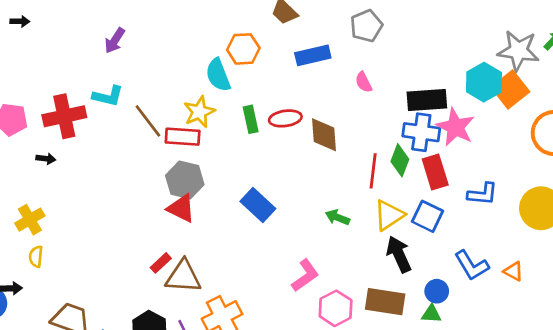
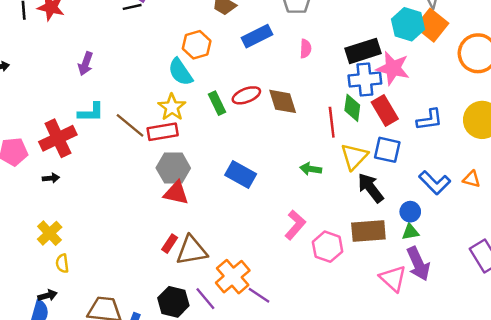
pink semicircle: (364, 82) -> (306, 49), turned -138

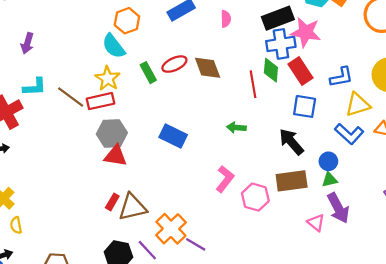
yellow triangle: (354, 157) -> (358, 105), moved, turned 32
pink triangle: (393, 278) -> (316, 223), size x0.7

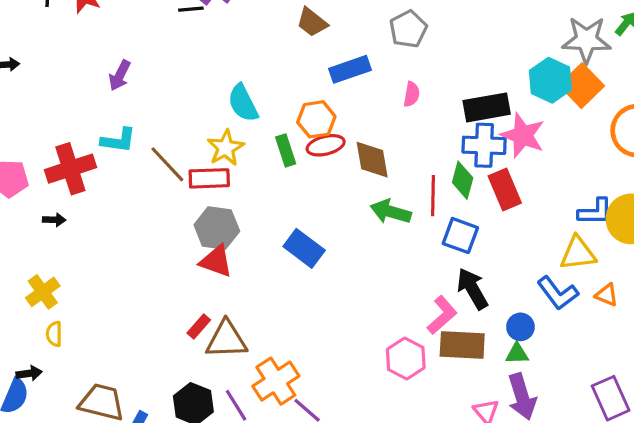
orange hexagon: (127, 21) -> (316, 119), moved
blue L-shape: (341, 77) -> (595, 212), moved
blue square: (305, 106) -> (460, 236), moved
green arrow: (236, 128) -> (391, 212), moved, size x1.4
pink L-shape: (225, 179) -> (442, 315), moved

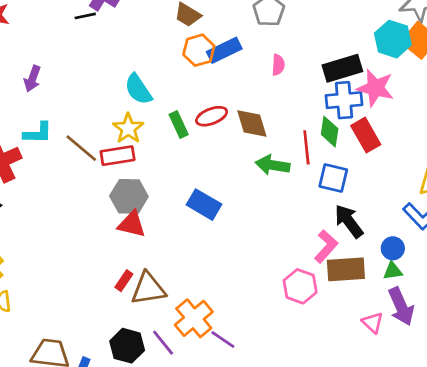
orange hexagon: (316, 119) -> (199, 50), moved

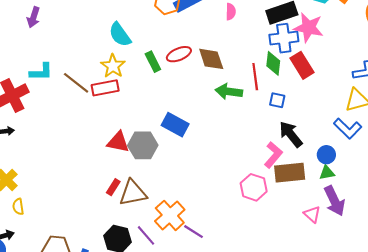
purple arrow: (32, 79) -> (33, 17), moved
blue square: (333, 178) -> (277, 100), size x0.7
gray hexagon: (129, 196) -> (143, 145), moved

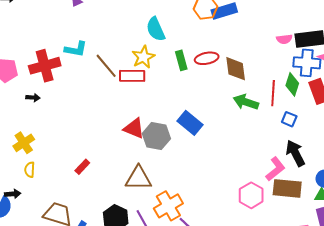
pink semicircle: (231, 12) -> (284, 39), moved, turned 70
red rectangle: (113, 187) -> (82, 167), moved

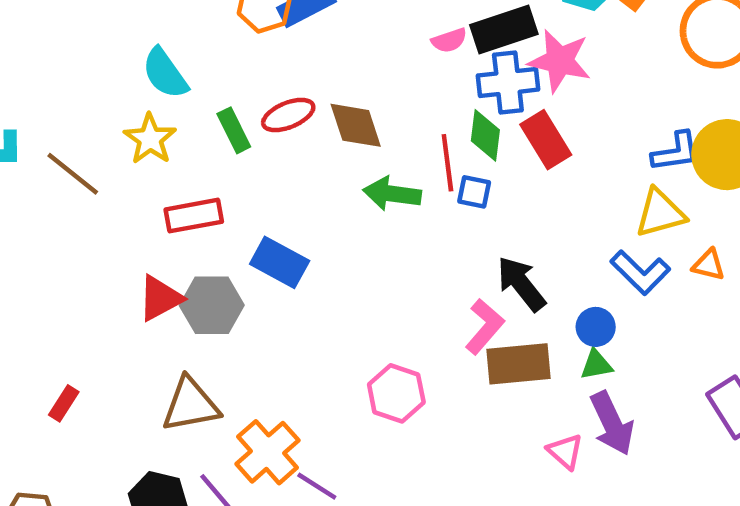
red rectangle: (132, 76) -> (194, 216), moved
blue square: (289, 119) -> (474, 192), moved
red triangle: (134, 128) -> (160, 298), turned -40
pink hexagon: (251, 195) -> (396, 393), moved

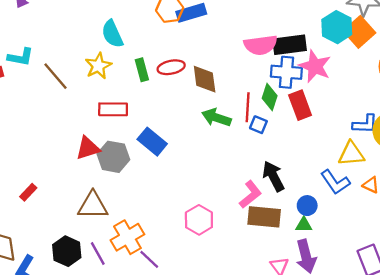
pink semicircle: (449, 40) -> (261, 45), size x1.8

